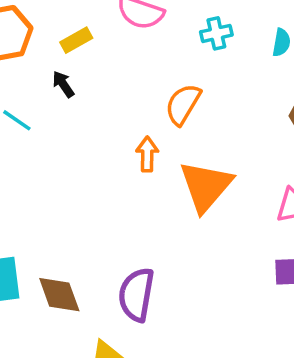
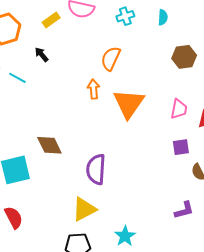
yellow rectangle: (76, 40) -> (51, 20), moved
brown diamond: (59, 295) -> (49, 145), moved

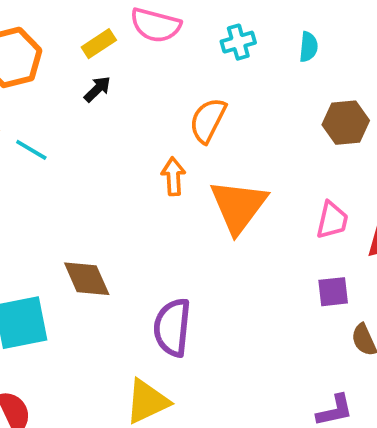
black arrow: (42, 54) -> (97, 89), moved, turned 84

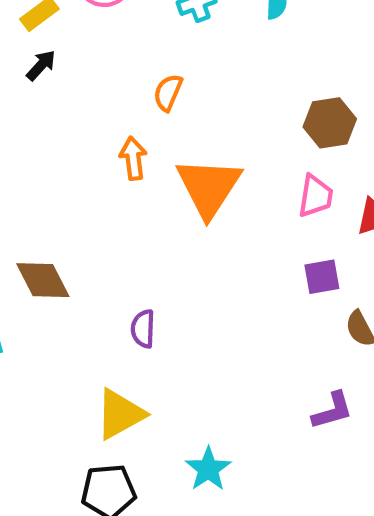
orange semicircle: (208, 120) -> (168, 93), size x0.7
brown hexagon: (346, 123) -> (330, 123), moved
purple semicircle: (172, 327) -> (143, 329), size x0.6

